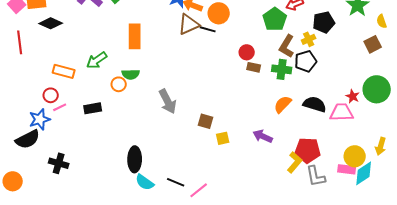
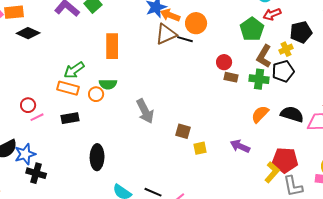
orange rectangle: (64, 71) -> (68, 88), moved
blue star: (40, 119) -> (25, 154), moved
black ellipse: (135, 159) -> (97, 157), moved

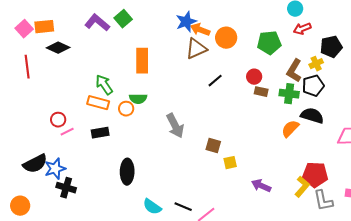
green pentagon: (252, 29) -> (269, 43), moved, turned 30
black line: (185, 39) -> (215, 81), moved, turned -56
green arrow: (74, 70) -> (104, 85), turned 90
black semicircle: (292, 114) -> (312, 116), moved
purple arrow: (240, 146) -> (261, 186), moved

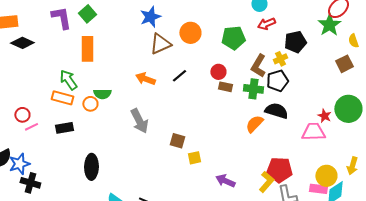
purple L-shape: (97, 23) -> (61, 18), turned 40
orange arrow: (200, 30) -> (145, 79), moved
orange rectangle: (142, 61) -> (87, 49), moved

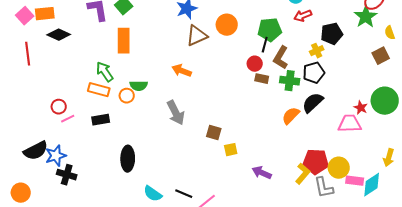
brown L-shape: (258, 66) -> (281, 58), moved
black line: (179, 76) -> (265, 45), moved, turned -35
black semicircle: (276, 111) -> (313, 103), turned -60
yellow circle: (326, 176) -> (339, 168), moved

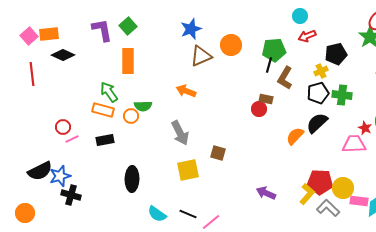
red circle: (255, 64) -> (259, 109), moved
green cross: (290, 81) -> (342, 95), moved
yellow square: (231, 150) -> (188, 170), moved, size x1.6
gray L-shape: (324, 188) -> (328, 208), turned 145

